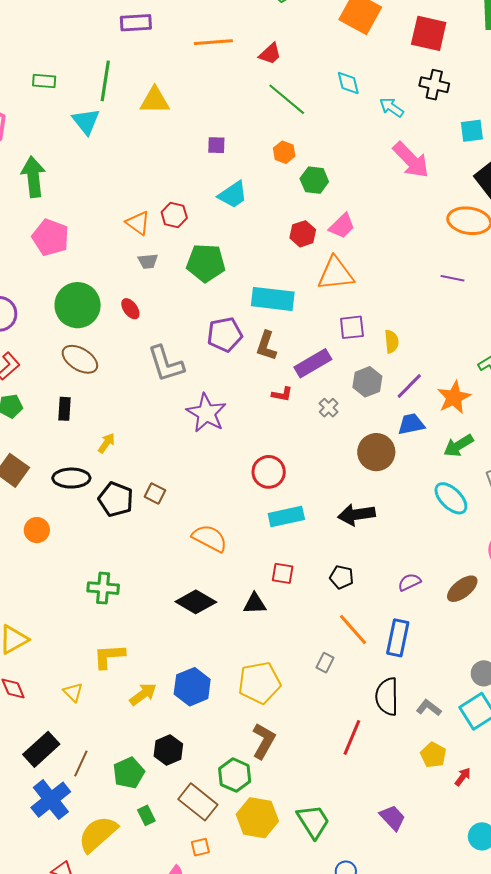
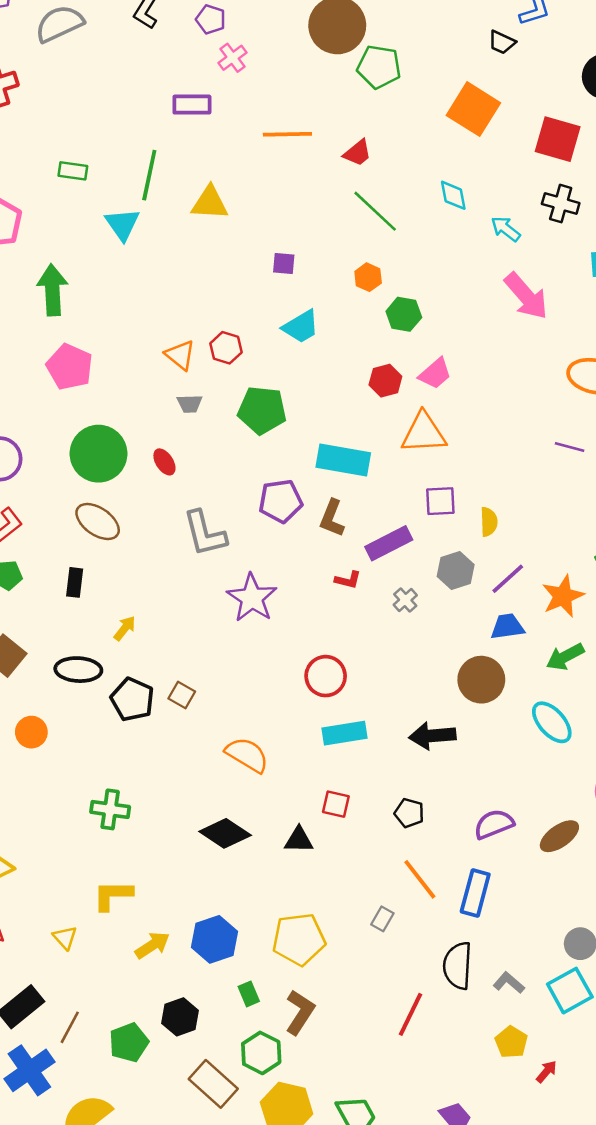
brown circle: (376, 452) -> (481, 680), moved
purple semicircle: (409, 582) -> (494, 824), size x1.4
green rectangle: (146, 815) -> (249, 994), moved

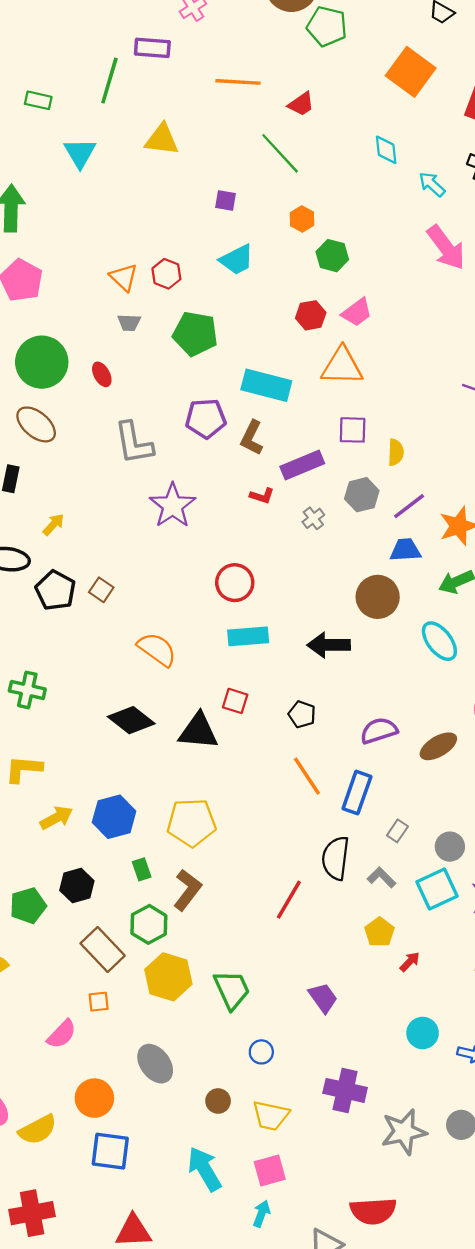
green line: (149, 175) -> (109, 81), moved
green line: (375, 211) -> (280, 153), moved
black triangle: (299, 840) -> (198, 731), size x1.5
gray rectangle: (382, 919) -> (397, 831), moved

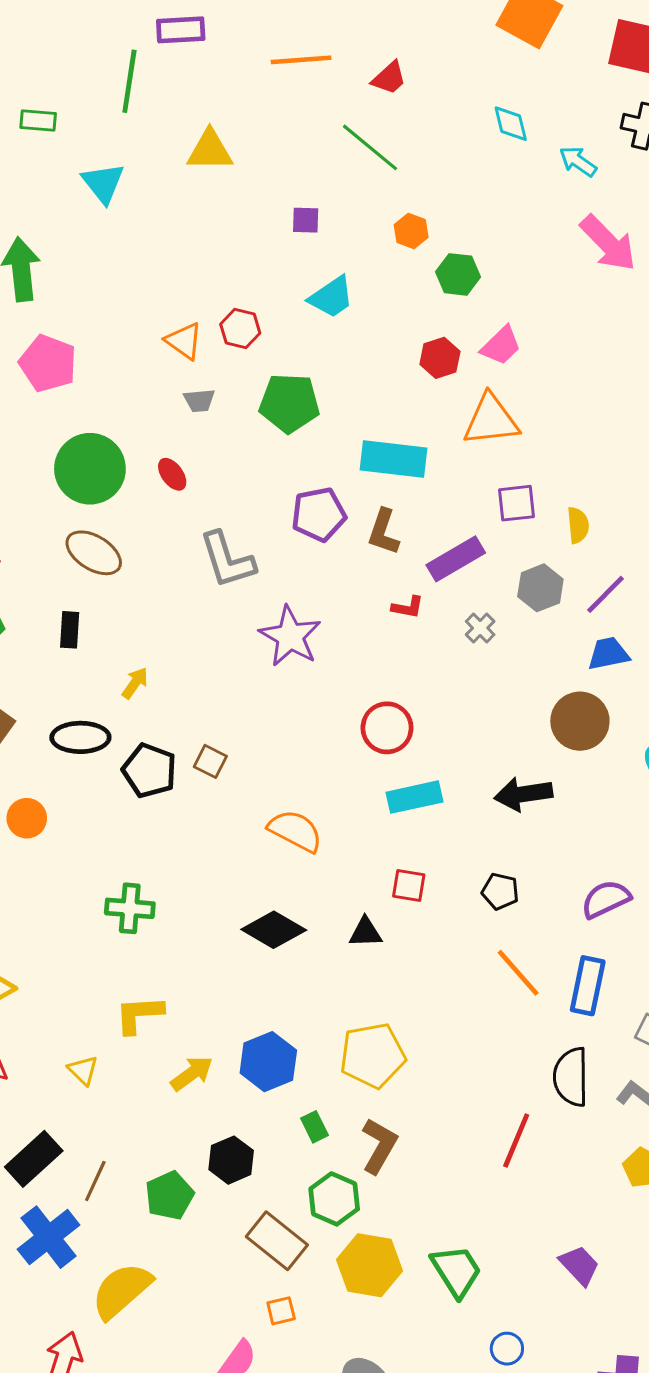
black triangle: (198, 731) -> (365, 932), size x0.6

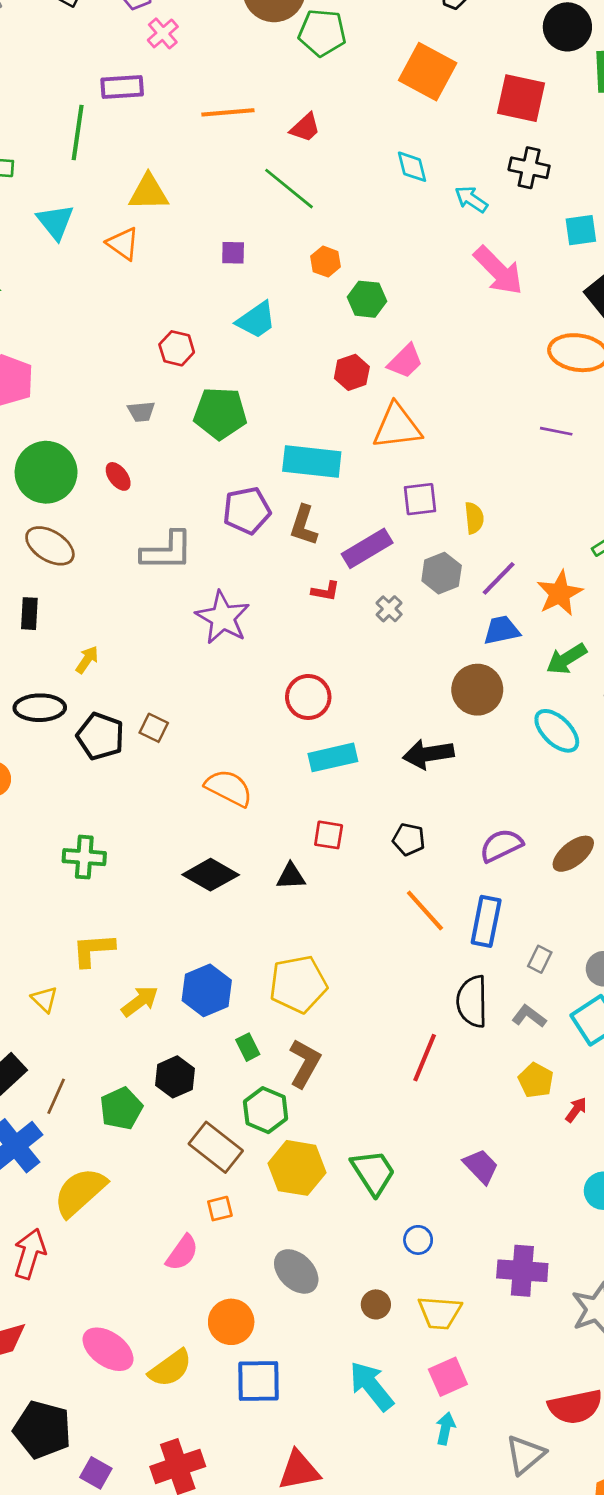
orange triangle: (184, 341) -> (123, 244), moved
gray L-shape: (227, 560) -> (167, 551), turned -72

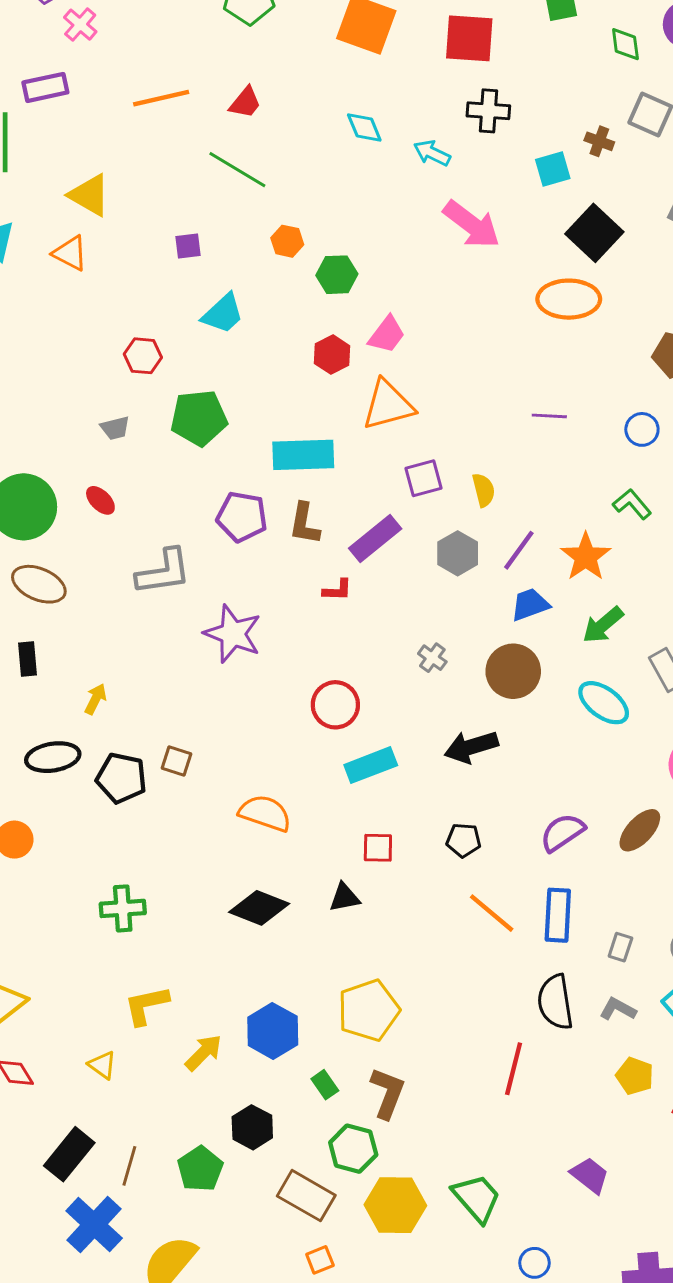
yellow triangle: (149, 192) -> (89, 195), turned 39
purple line: (556, 431) -> (549, 416), moved
purple pentagon: (247, 510) -> (242, 517), turned 30
gray cross: (389, 609) -> (432, 658), moved

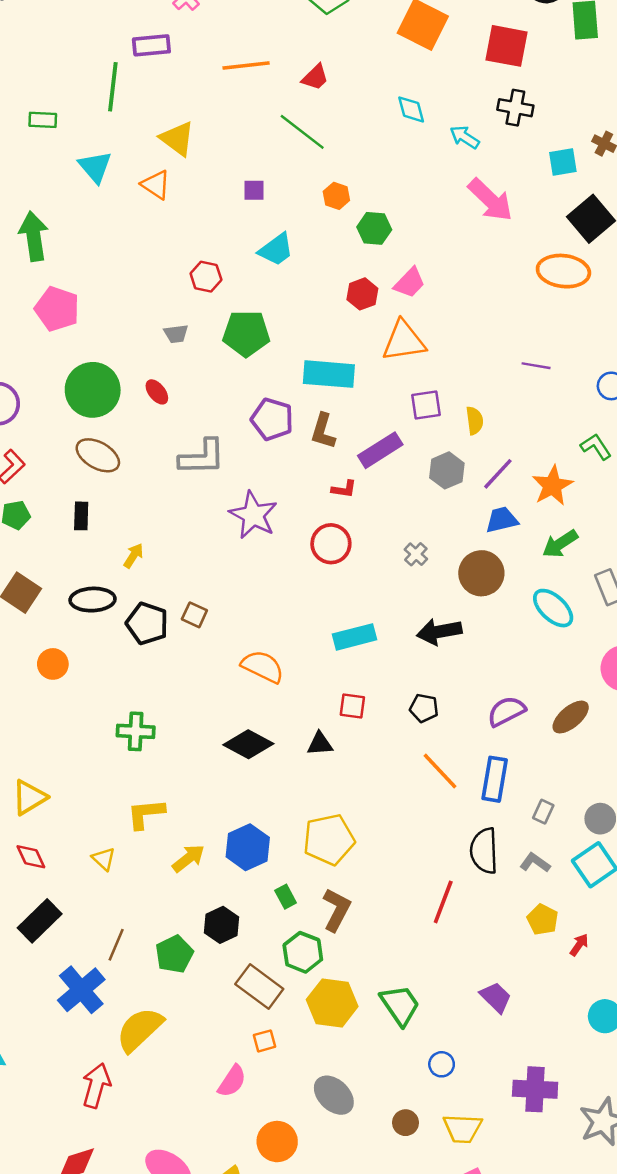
red circle: (335, 705) -> (331, 544), moved
black rectangle: (69, 1154) -> (40, 921), moved

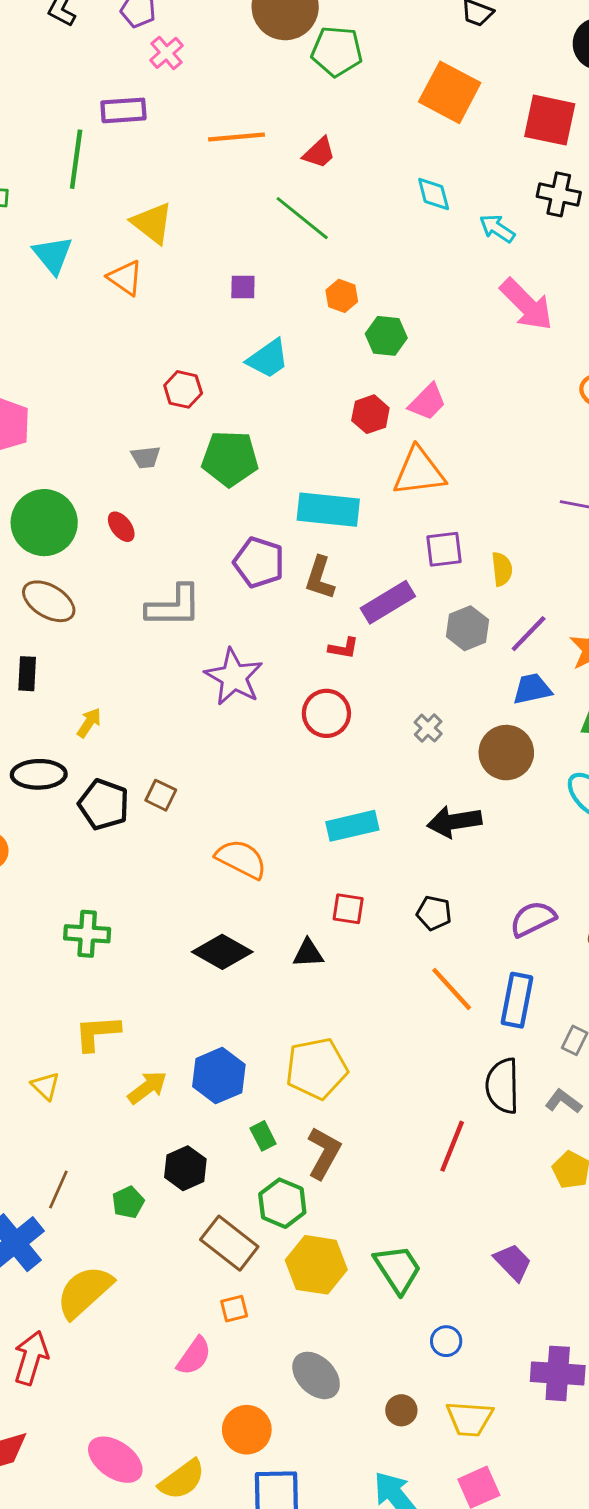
green pentagon: (174, 954) -> (128, 1202), size x0.7

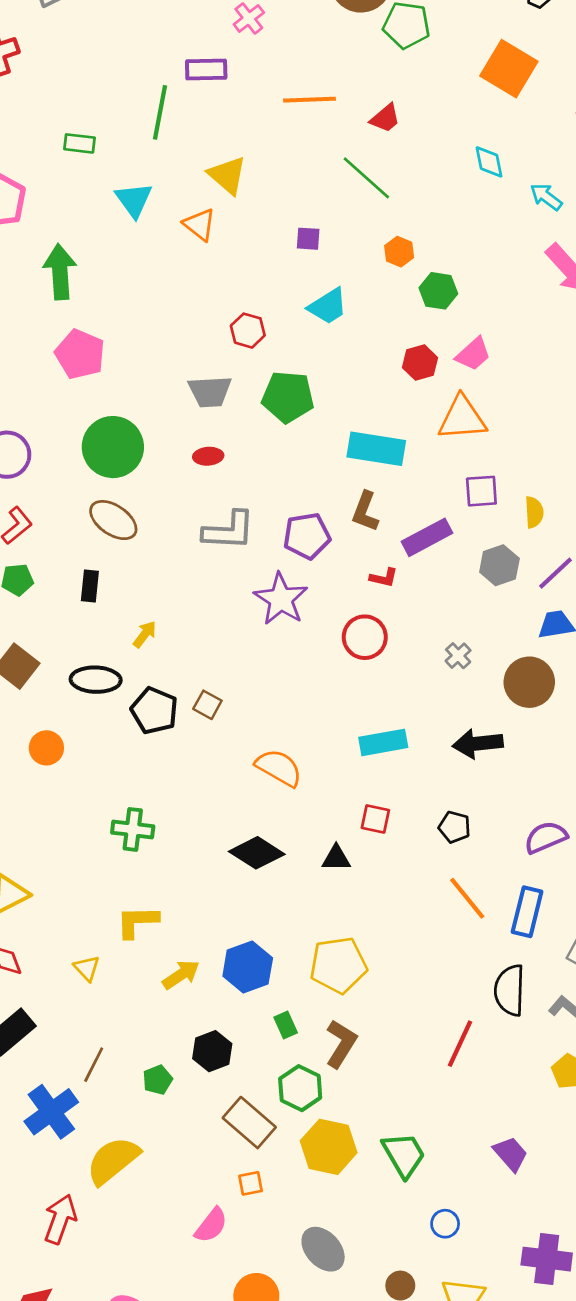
gray trapezoid: (146, 457) -> (210, 391), size x1.6
red ellipse: (121, 527) -> (208, 456), moved, turned -60
purple pentagon: (259, 562) -> (307, 536), moved, turned -30

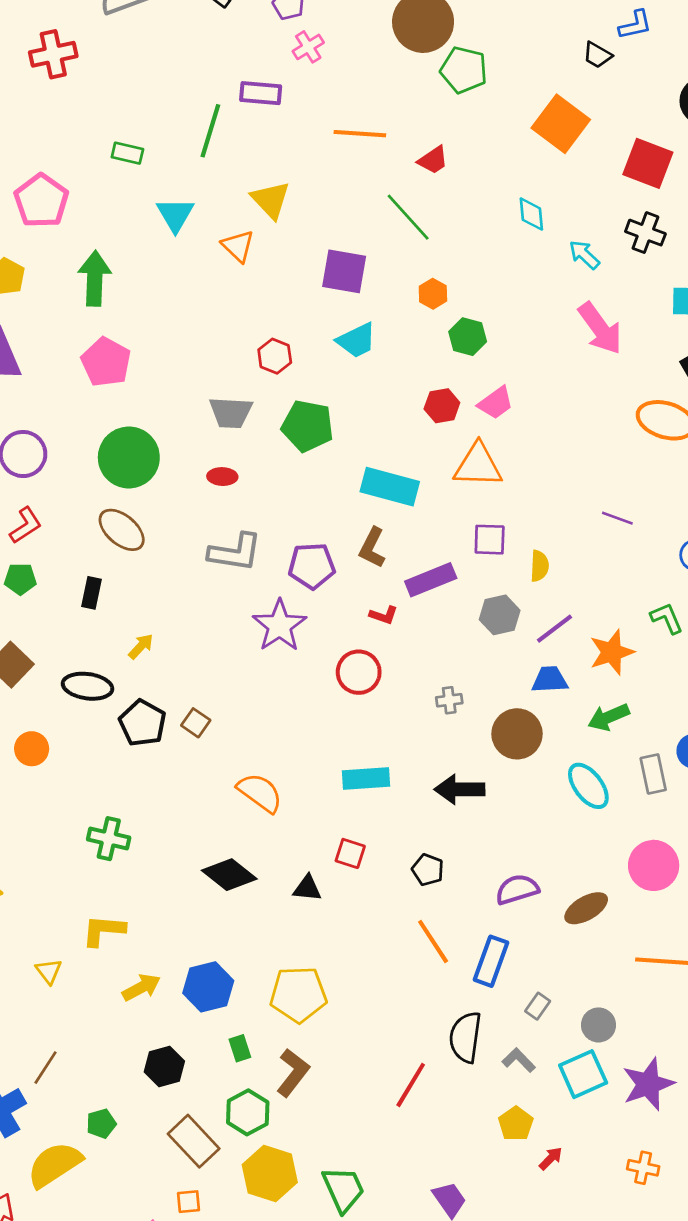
purple square: (308, 239) -> (344, 271), size x1.8
gray cross: (458, 656) -> (449, 700), turned 30
green pentagon: (158, 1080) -> (101, 1124), moved

